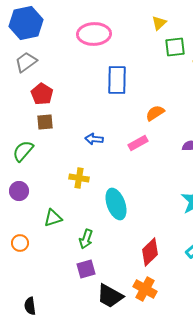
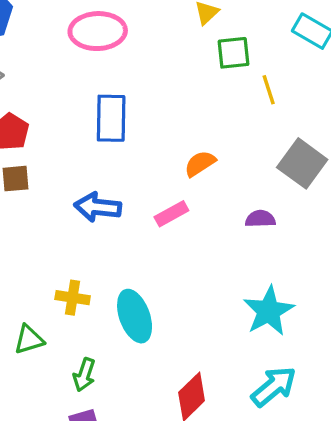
blue rectangle: (117, 80) -> (111, 118), moved
blue arrow: (94, 139) -> (98, 207), size x1.5
yellow cross: (79, 178) -> (73, 298), moved

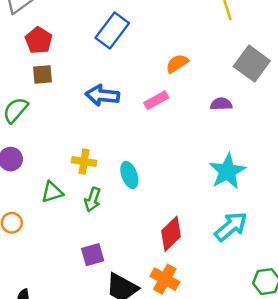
blue rectangle: (111, 118) -> (112, 31), turned 36
cyan ellipse: (135, 316) -> (129, 175), size x0.7
green arrow: (84, 375) -> (93, 200), moved

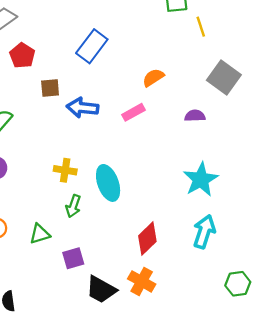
brown square: (42, 75) -> (50, 88), moved
cyan ellipse: (129, 175) -> (108, 183), size x1.4
green triangle: (52, 192) -> (40, 234), moved
cyan arrow: (231, 226) -> (204, 232), turned -32

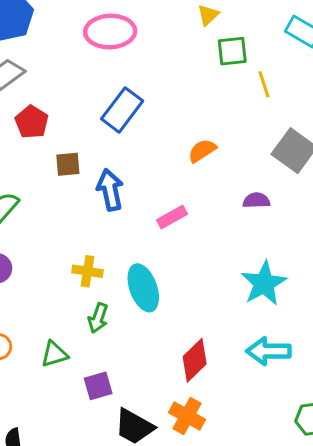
blue arrow: (83, 108) -> (110, 190), turned 72
pink rectangle: (134, 112) -> (172, 217), moved
cyan arrow: (204, 232) -> (268, 351), turned -108

